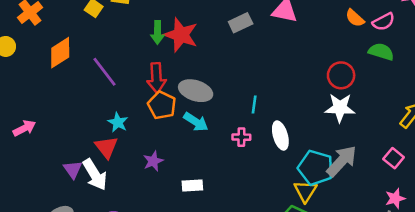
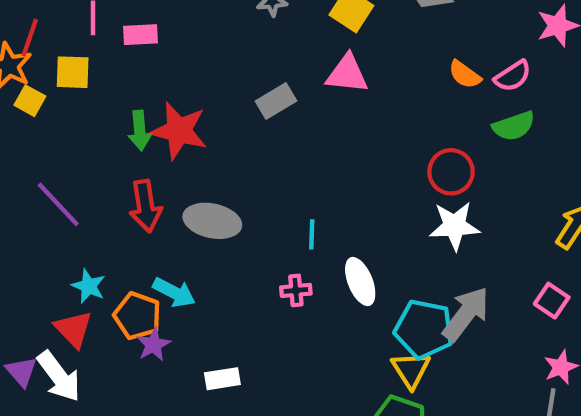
green semicircle: (381, 52) -> (514, 126), turned 150
orange pentagon: (162, 105) -> (137, 316), moved
cyan arrow: (196, 122) -> (174, 292), moved

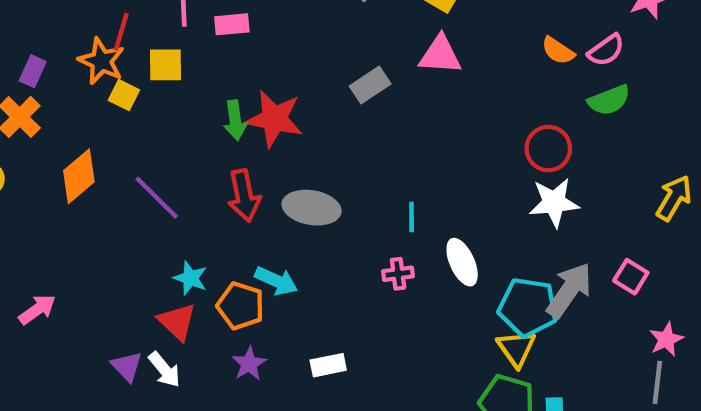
pink square: (552, 301) -> (631, 277), moved
purple star: (153, 345) -> (249, 364), moved
white arrow: (59, 376) -> (164, 370), size x0.7

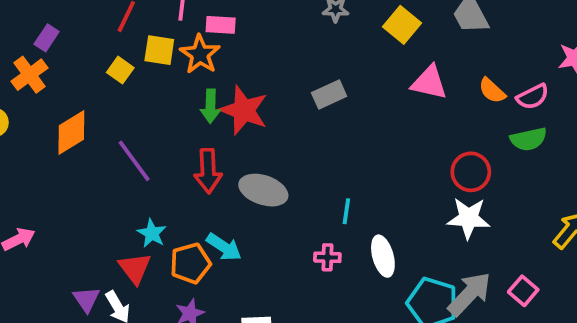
pink triangle: (440, 55) -> (429, 83), moved
orange star: (101, 61) -> (200, 54), moved
orange pentagon: (241, 306) -> (190, 263), turned 30

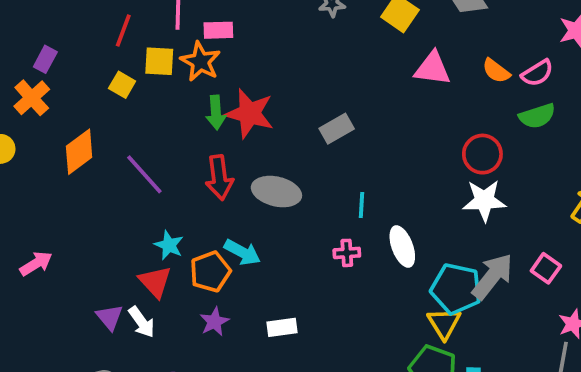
gray rectangle: (329, 94) -> (337, 129), moved

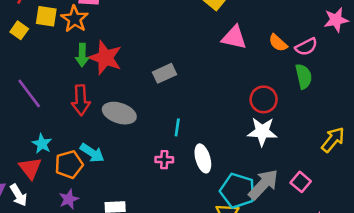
green semicircle: (537, 116) -> (304, 76), turned -90

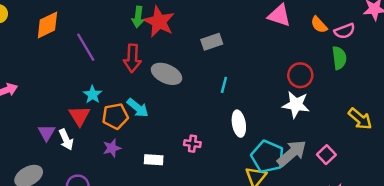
cyan line: (177, 127) -> (224, 85), moved
yellow arrow: (333, 140) -> (360, 119), turned 85
pink cross: (164, 160) -> (192, 144), moved

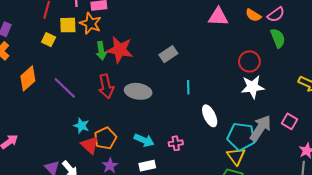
cyan arrow: (138, 108) -> (144, 140), moved
red triangle: (79, 116) -> (90, 145), moved

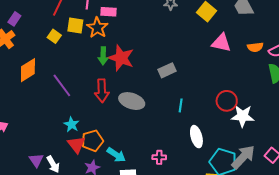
orange semicircle: (253, 15) -> (255, 47), turned -49
red circle: (249, 61) -> (227, 101), moved
cyan arrow: (144, 140) -> (116, 155), moved

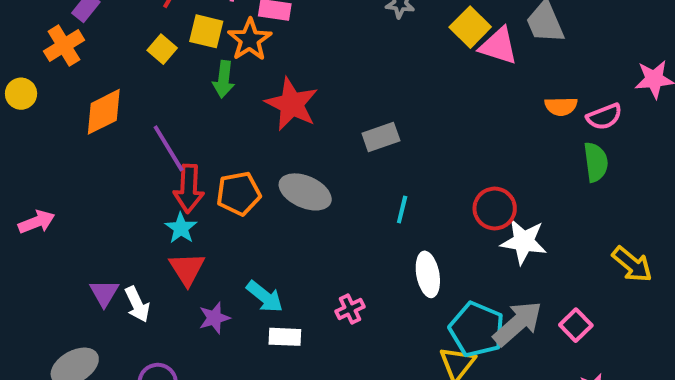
pink triangle: (221, 43) -> (499, 46), moved
green arrow: (103, 56) -> (224, 79), moved
red arrow: (102, 91) -> (189, 189), moved
orange pentagon: (92, 141) -> (239, 193), moved
pink cross: (159, 157) -> (350, 309), turned -32

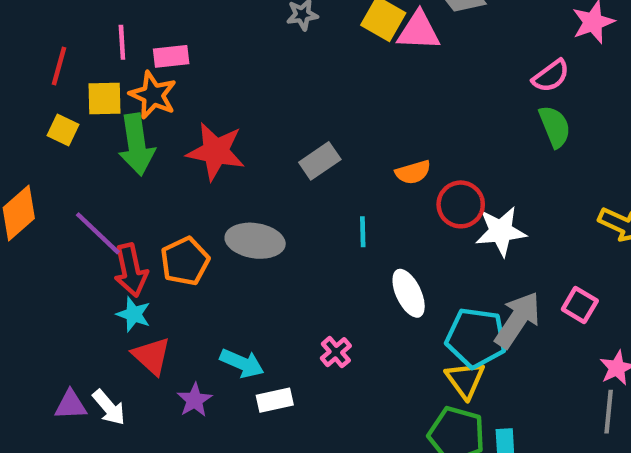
green arrow: (224, 79) -> (137, 144), size x1.5
orange semicircle: (561, 106) -> (413, 172), moved
purple triangle: (104, 293) -> (71, 405), turned -48

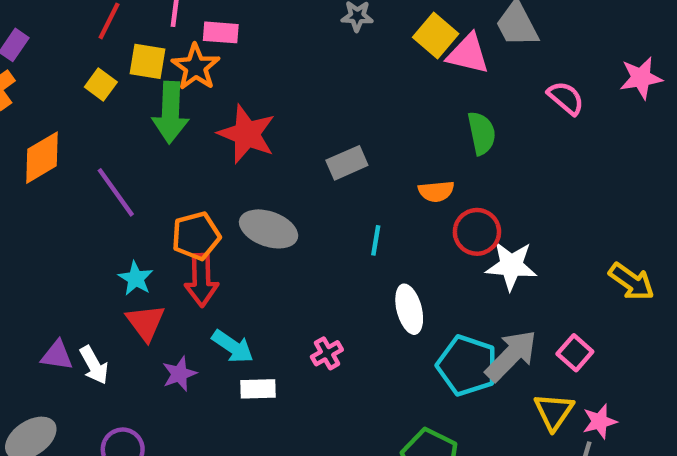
pink semicircle: (551, 76) -> (566, 98), moved, turned -114
green semicircle: (555, 127) -> (482, 133), moved
red arrow: (131, 270) -> (201, 280), moved
yellow triangle: (465, 380) -> (554, 411), moved

